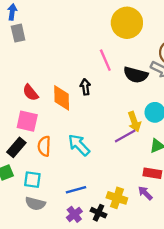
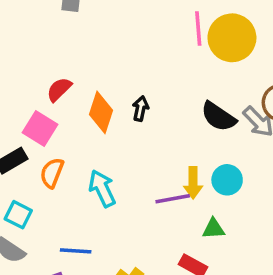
pink line: (105, 60) -> (198, 29), moved
red semicircle: (30, 93) -> (59, 89), turned 66

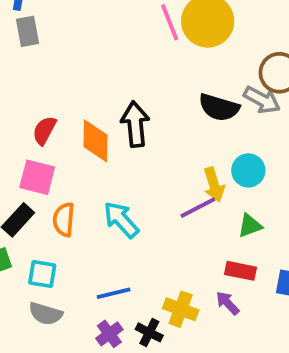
black arrow: (140, 109) -> (135, 124), size x1.6

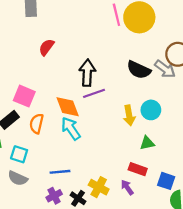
red semicircle: (44, 130) -> (46, 47), moved
orange diamond: (95, 141) -> (68, 107), moved, turned -30
purple line: (198, 208) -> (94, 93), moved

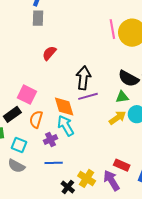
yellow arrow: (129, 115) -> (117, 118), turned -120
green triangle: (147, 143) -> (122, 97), moved
purple arrow: (127, 187) -> (111, 180), size x1.5
purple cross: (54, 196) -> (51, 140), moved

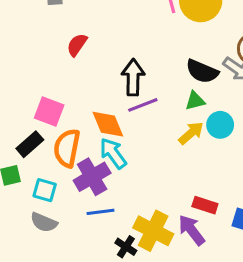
orange semicircle: (36, 119) -> (67, 148), size x1.4
purple cross: (51, 140) -> (92, 177), size x1.6
yellow cross: (87, 178) -> (153, 231), size x1.4

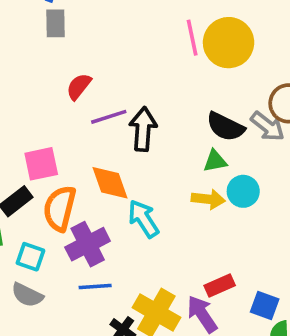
purple line: (143, 105) -> (109, 117), moved
pink square: (49, 111) -> (41, 164), turned -36
yellow arrow: (191, 133) -> (208, 199), turned 44
cyan arrow: (113, 153) -> (143, 219), moved
red rectangle: (205, 205) -> (220, 286), turned -45

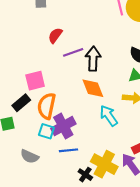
orange diamond: (110, 183) -> (93, 88), moved
cyan arrow: (143, 219) -> (109, 116), moved
cyan square: (30, 257) -> (46, 131), moved

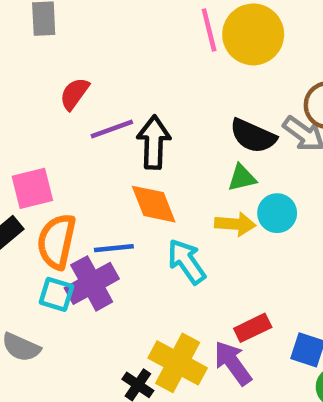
blue line: (69, 150) -> (114, 248), moved

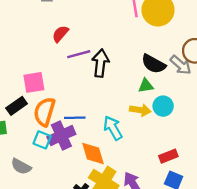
orange diamond: (154, 204) -> (93, 153), moved
red rectangle: (253, 328) -> (168, 156), moved

